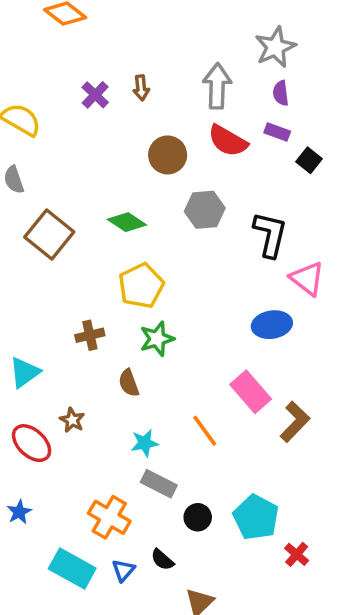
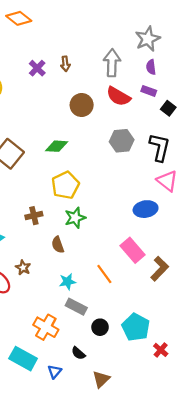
gray hexagon: (205, 210) -> (122, 141), moved
green diamond: (127, 222) -> (57, 146), turned -30
black L-shape: (270, 234) -> (160, 147), moved
blue triangle: (123, 570) -> (55, 372), moved

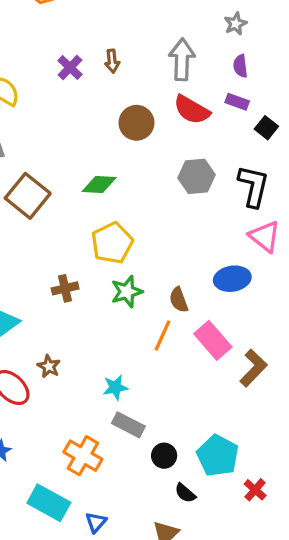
gray star: (148, 39) -> (236, 24), size x0.6
brown semicircle: (58, 245) -> (179, 300), moved
orange line: (104, 274) -> (162, 336), moved, turned 60
black semicircle: (78, 353) -> (185, 493), moved

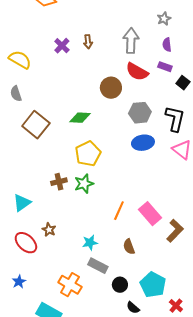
brown circle: (136, 123) -> (111, 88), moved
blue ellipse: (232, 279) -> (143, 143), moved
green star: (127, 292) -> (84, 184), moved
brown semicircle: (179, 300) -> (129, 247), moved

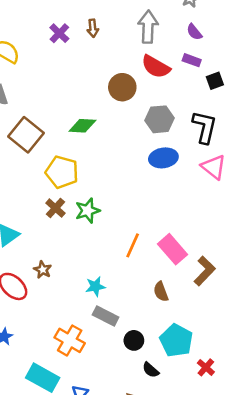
purple semicircle: (167, 45) -> (194, 32), turned -32
black square: (183, 83) -> (215, 81), turned 32
yellow pentagon: (88, 154) -> (62, 172), moved, turned -30
brown cross: (59, 182) -> (55, 208), turned -35
brown semicircle: (129, 247) -> (161, 292), moved

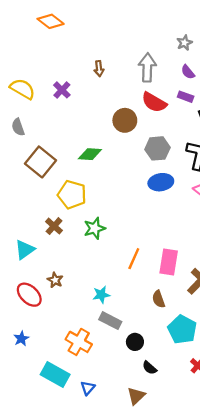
purple cross: (59, 33) -> (62, 90), moved
brown cross: (55, 208) -> (54, 226), moved
pink rectangle: (172, 249) -> (169, 262), turned 50
cyan pentagon: (176, 340) -> (182, 330), moved

